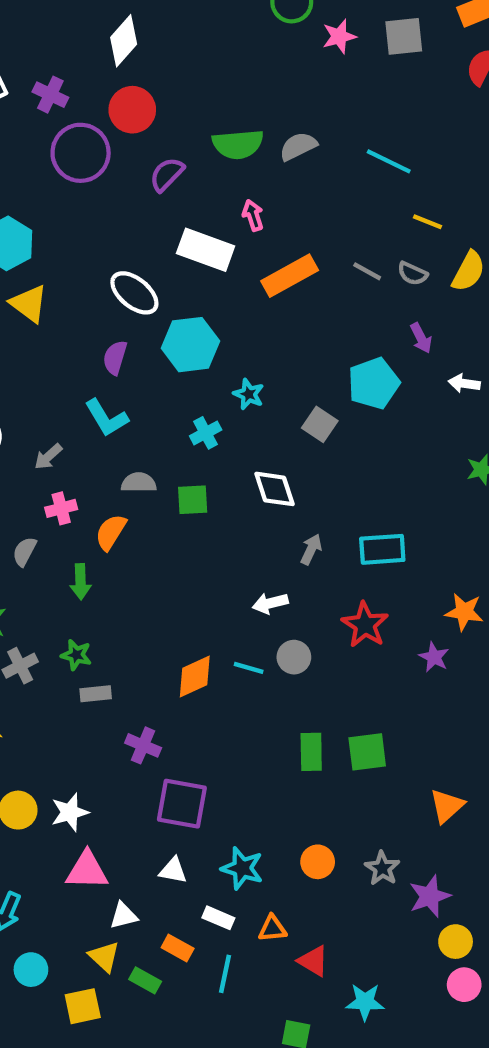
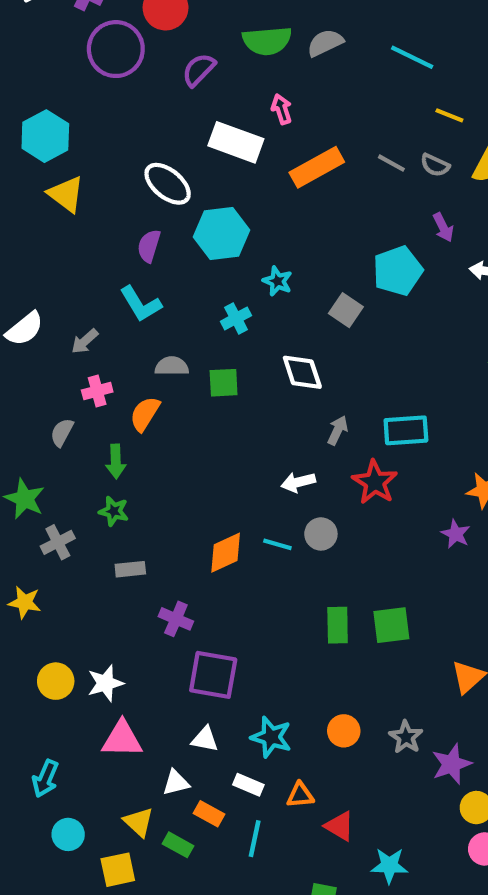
red star: (365, 625) -> (375, 482), moved
green star: (76, 655) -> (114, 511), moved
white triangle: (124, 916) -> (176, 783), moved

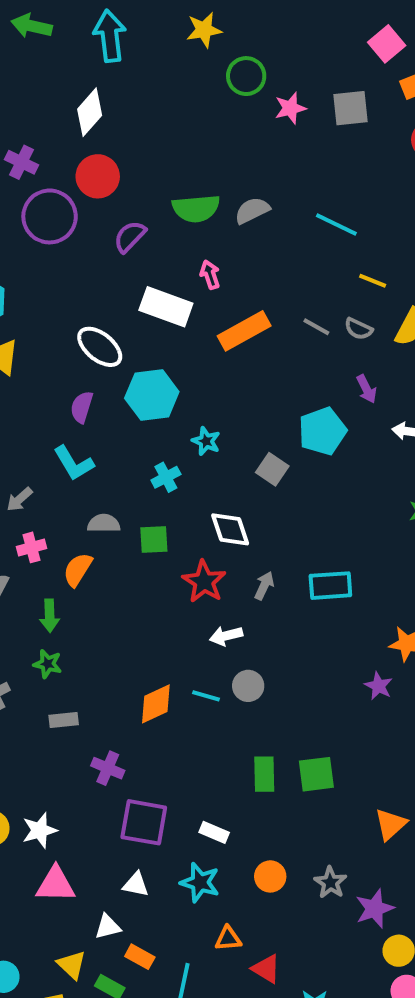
red star: (375, 482) -> (204, 582), moved
white rectangle: (248, 785) -> (214, 832), moved

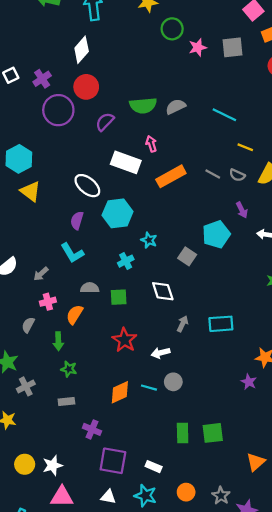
purple cross: (21, 162) -> (42, 79), turned 30
red star: (204, 582) -> (125, 340), moved
green star: (48, 664) -> (69, 369), moved

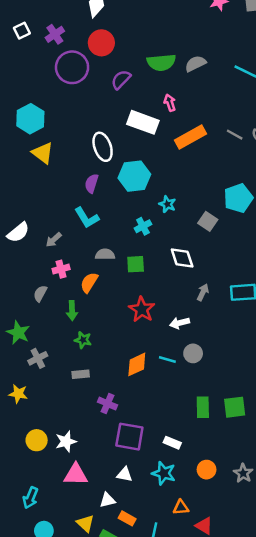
white ellipse: (87, 186) -> (103, 147), turned 32

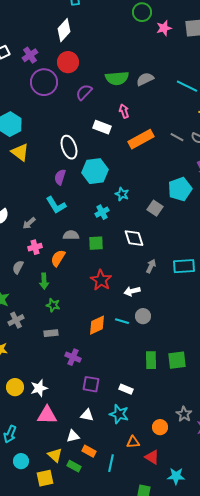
white rectangle: (143, 122) -> (102, 127), size x0.7
purple square: (129, 437) -> (91, 384), size x0.7
orange circle: (207, 470) -> (160, 427), moved

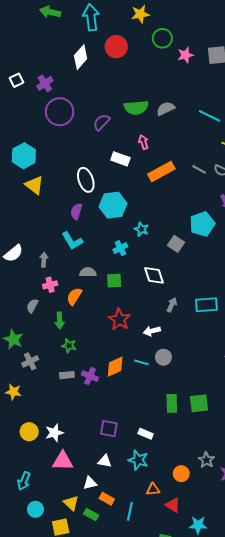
red circle: (68, 62) -> (116, 47), moved
gray arrow: (29, 223) -> (44, 260), turned 136
purple cross: (73, 357) -> (90, 376), moved

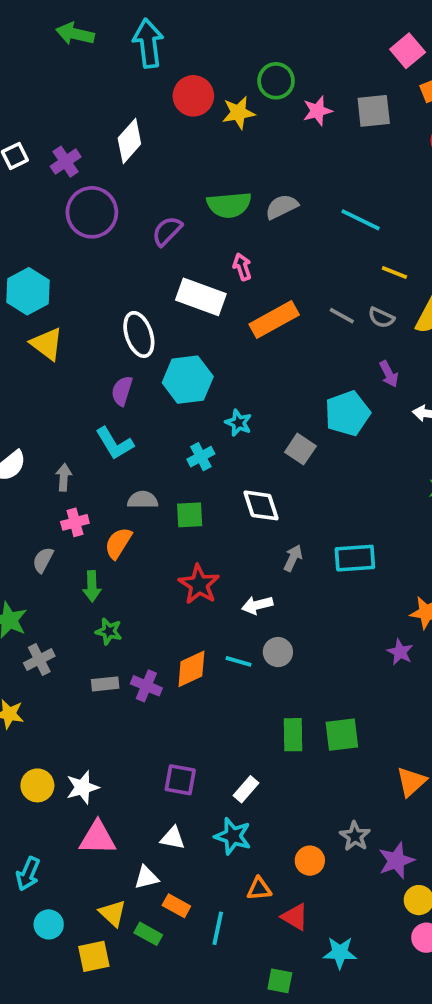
yellow star: (140, 14) -> (238, 113), moved
white diamond: (81, 57) -> (129, 141), moved
white rectangle: (120, 159) -> (201, 297), size x1.4
white rectangle: (146, 434) -> (246, 789), turned -72

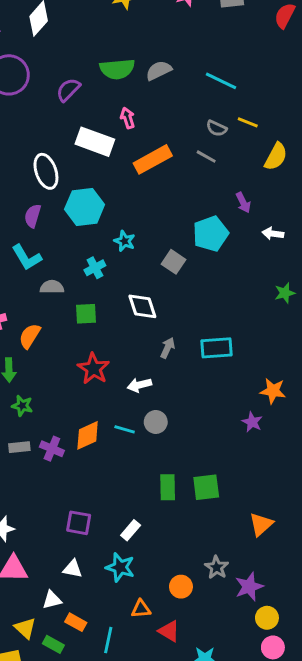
gray semicircle: (381, 318) -> (217, 128), moved
gray semicircle: (143, 500) -> (52, 287), moved

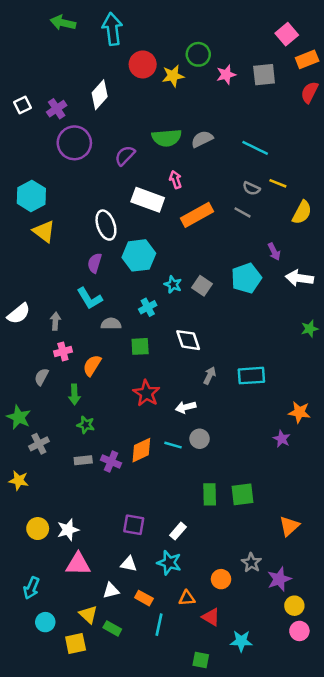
white arrow: (273, 234) -> (299, 278), size x1.5
gray square: (174, 262) -> (202, 286), moved
orange rectangle: (76, 622) -> (144, 598), moved

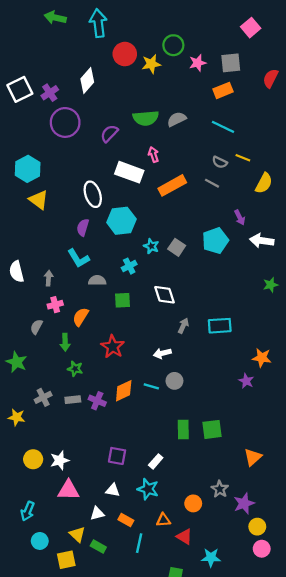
orange rectangle: (307, 59) -> (223, 90), moved
white square: (23, 105) -> (20, 89), size x1.6
white semicircle: (19, 314) -> (17, 272), turned 115
red star: (146, 393) -> (113, 347), moved
gray cross: (39, 444) -> (43, 397), moved

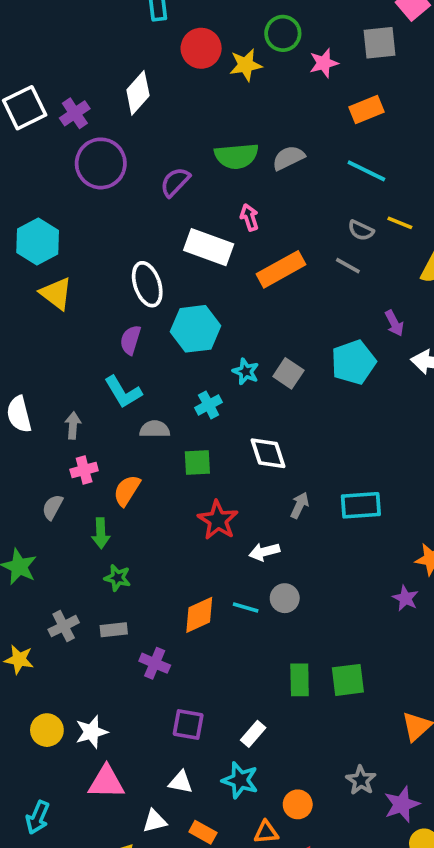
gray square: (231, 63) -> (379, 43), moved
red star: (113, 347) -> (218, 520), moved
purple cross: (97, 401) -> (155, 663), moved
orange circle: (193, 503) -> (298, 804), moved

